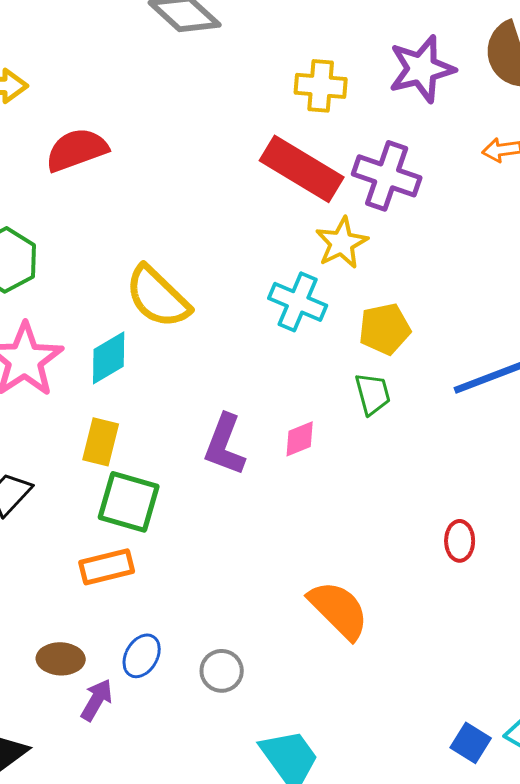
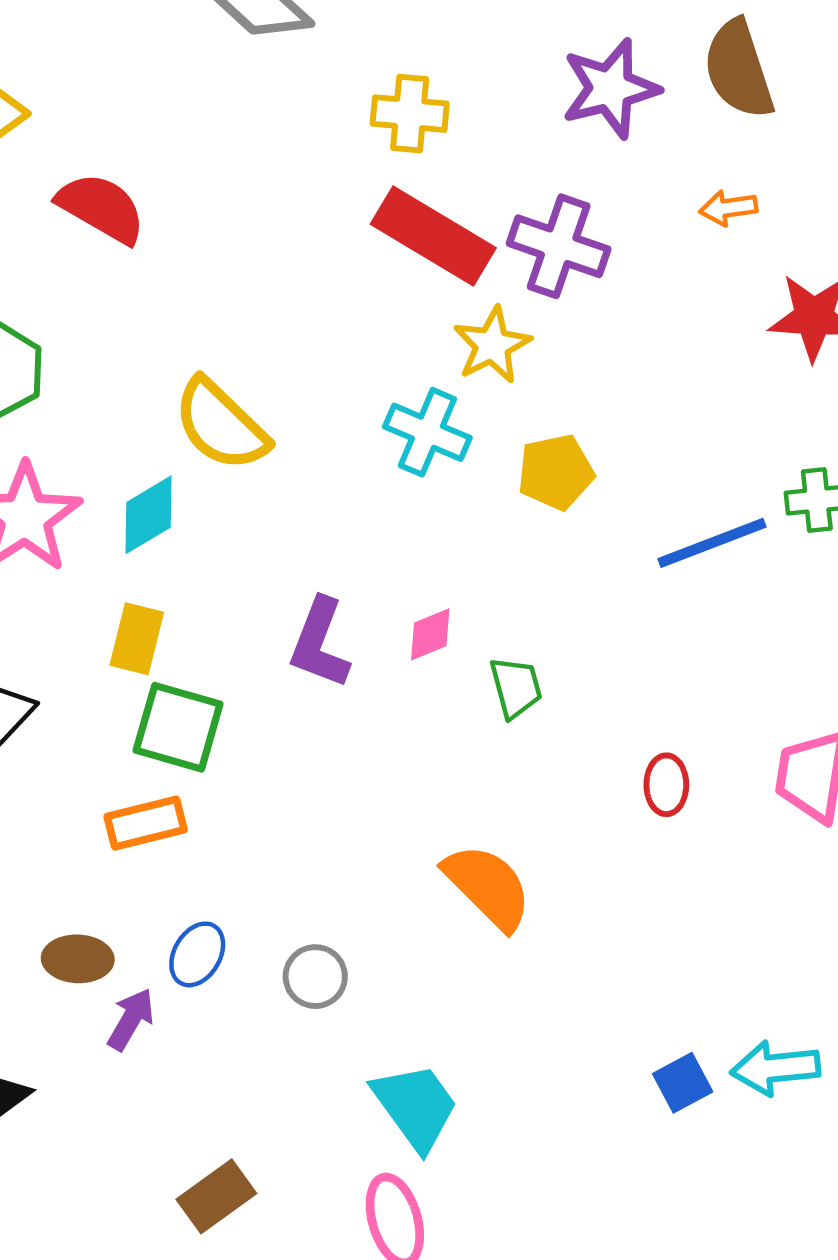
yellow cross: (321, 86) -> (410, 114), moved
red semicircle: (77, 150) -> (101, 208), turned 50
green trapezoid: (373, 394) -> (516, 687), moved
blue square: (471, 743) -> (683, 1083), turned 30

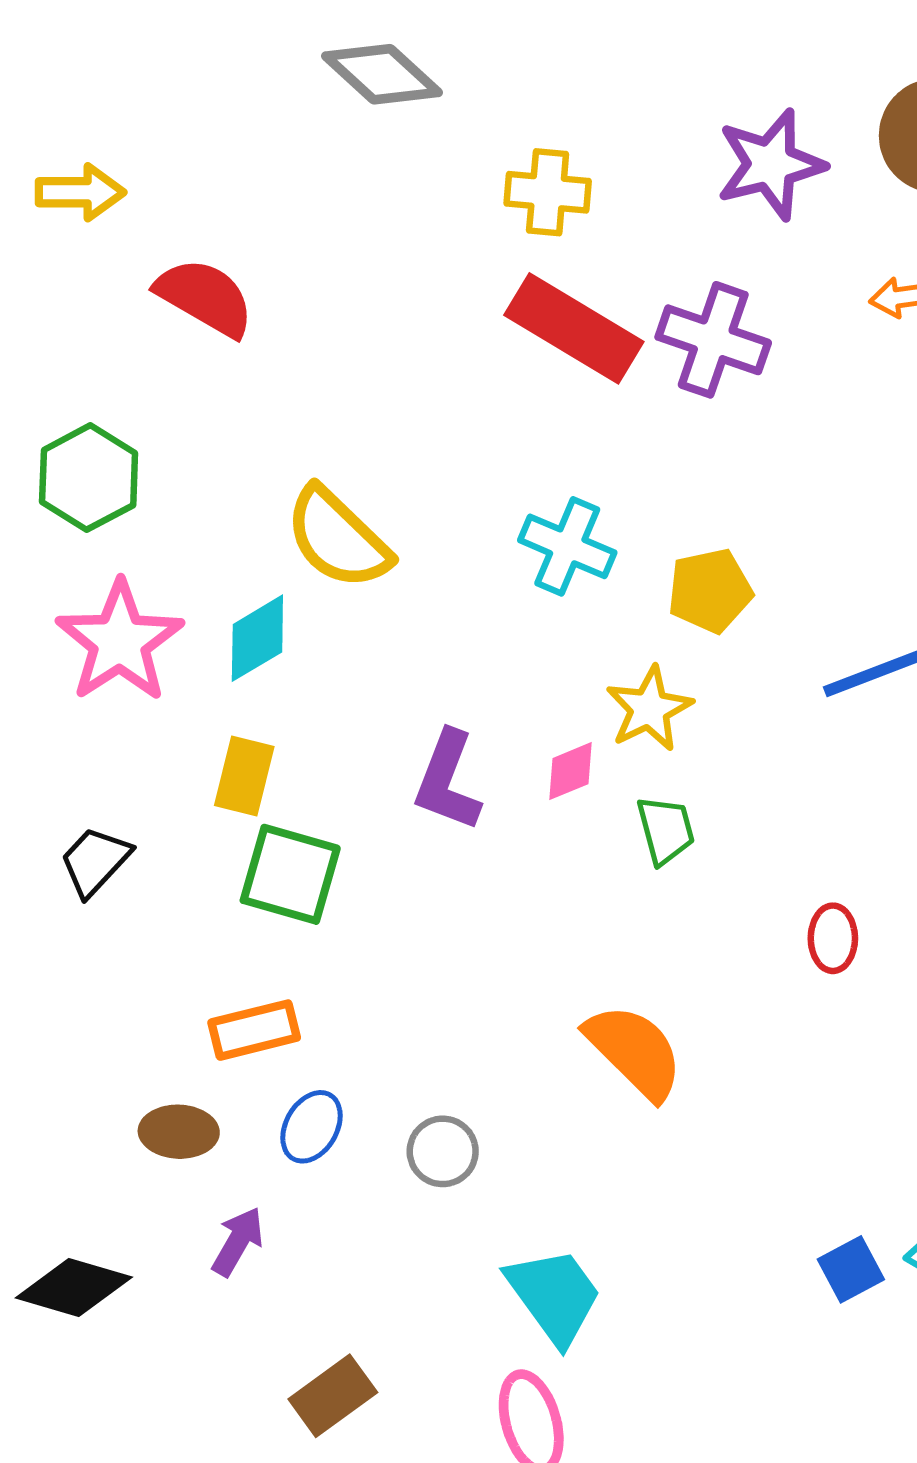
yellow star: (492, 345) -> (649, 709), moved
orange rectangle: (146, 823) -> (254, 1030), moved
purple arrow: (131, 1019) -> (238, 1242), moved

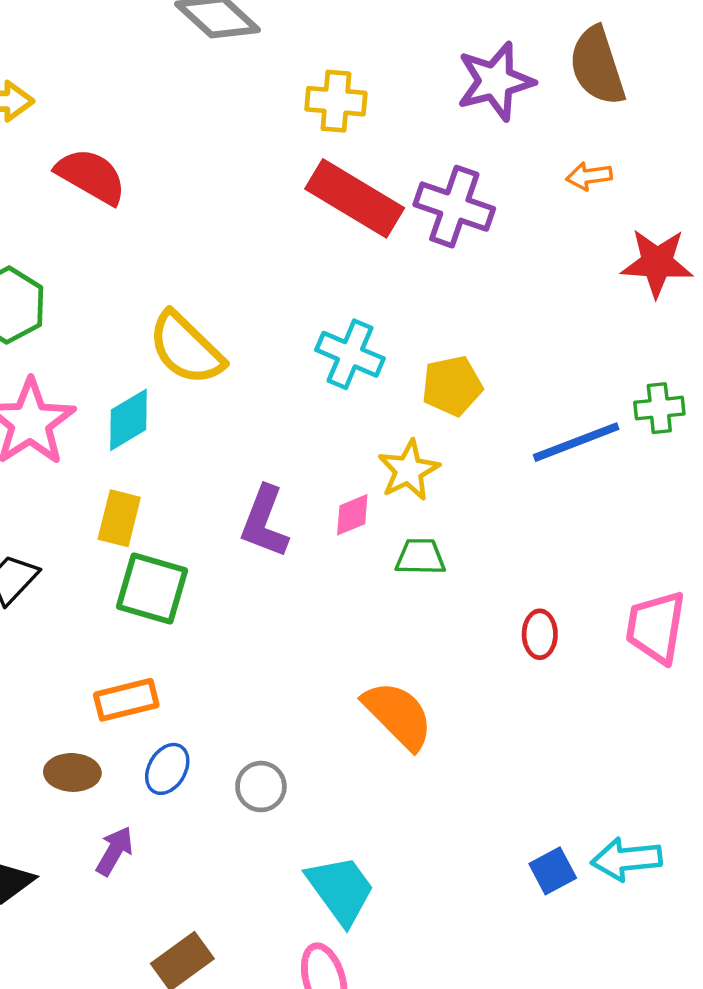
green trapezoid: (666, 830) -> (420, 557), turned -74

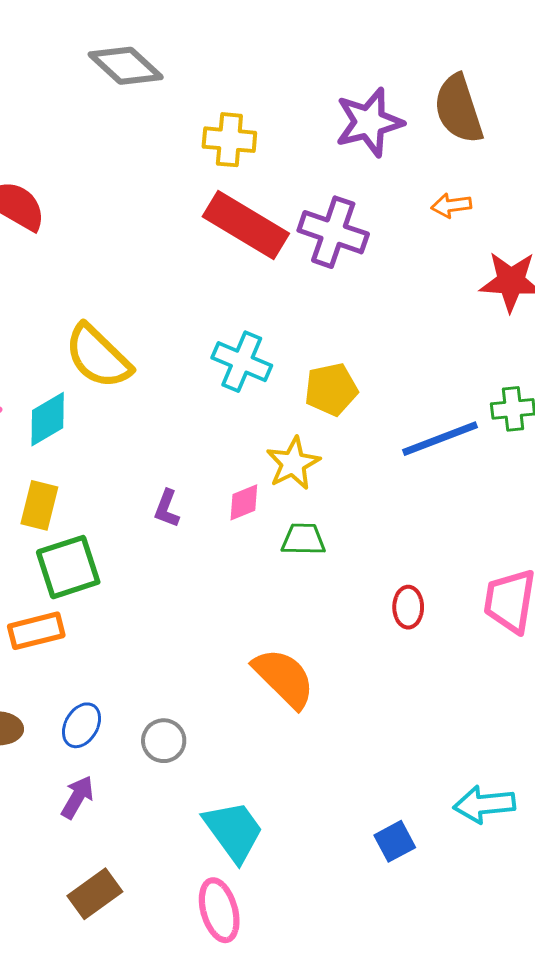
purple L-shape: (264, 522) -> (167, 509), size x0.6
green square: (152, 589) -> (68, 567), turned -34
orange rectangle: (126, 700) -> (36, 631), moved
purple arrow: (115, 851) -> (77, 797), moved
blue square: (553, 871) -> (395, 841), moved

